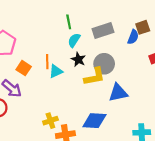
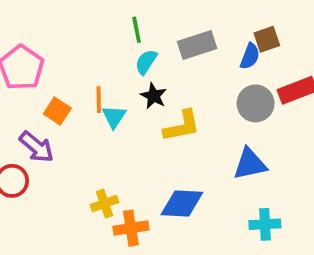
gray circle: (104, 64) -> (256, 103), moved
cyan triangle: (56, 71) -> (114, 117), turned -32
blue triangle: (118, 93) -> (250, 164), moved

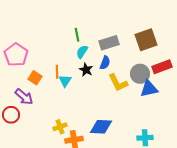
brown square: (267, 39) -> (146, 40), size x1.6
blue semicircle: (250, 56) -> (105, 63), moved
yellow L-shape: (182, 126) -> (118, 83), moved, turned 75
blue triangle: (250, 164) -> (149, 89), moved

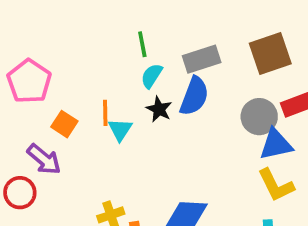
blue semicircle: (105, 63) -> (194, 96), size x1.5
yellow L-shape: (118, 83) -> (276, 185), moved

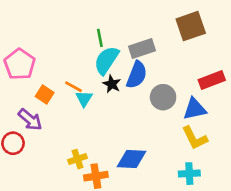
brown square: (270, 54) -> (191, 26), moved
cyan semicircle: (152, 76) -> (106, 60), size x1.6
orange line: (105, 113) -> (74, 87), turned -60
gray circle: (259, 117) -> (163, 97), moved

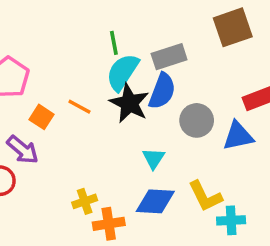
black star: (112, 84) -> (129, 103), size x1.6
cyan triangle: (84, 98) -> (154, 158), moved
yellow L-shape: (195, 138) -> (205, 196), moved

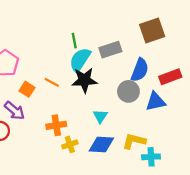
blue semicircle: (162, 91) -> (140, 70), moved
black star: (129, 103) -> (84, 80), turned -30
yellow L-shape: (205, 196) -> (134, 141), turned 130
yellow cross: (85, 201) -> (70, 144), moved
orange cross: (109, 224) -> (56, 125), moved

